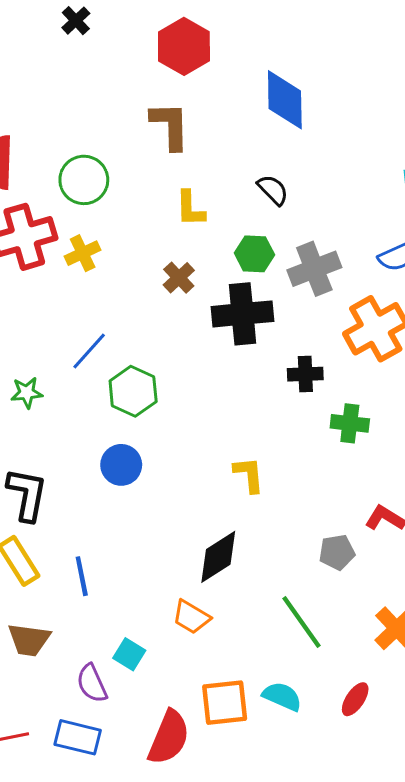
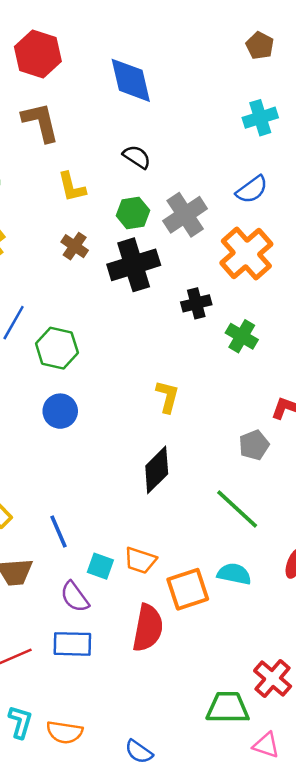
green cross: (350, 423) -> (242, 336), turned 36
yellow L-shape: (249, 475) -> (167, 397), turned 32
blue line: (82, 576) -> (59, 532), moved
orange trapezoid: (191, 617) -> (140, 560), moved

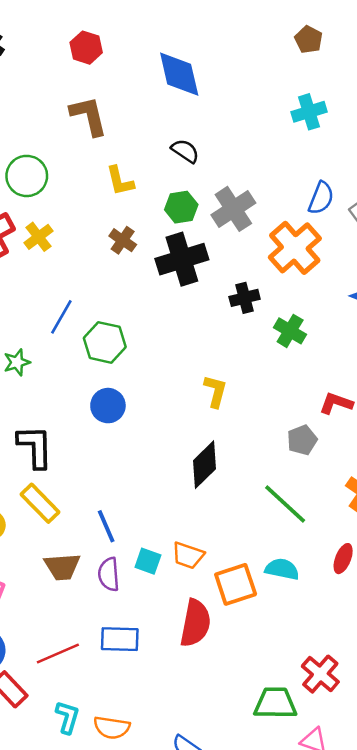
red hexagon: (38, 54) -> (86, 48), size x0.7
blue semicircle: (252, 190) -> (321, 198), moved, turned -32
purple semicircle: (75, 597) -> (109, 574), moved, turned 32

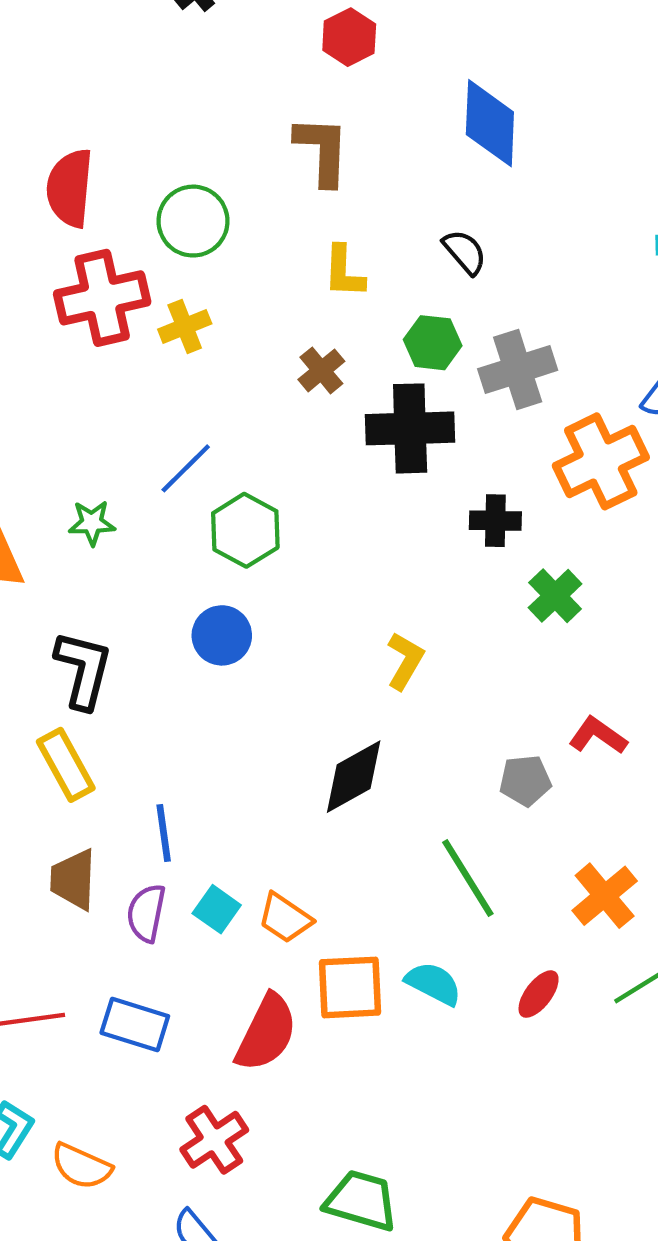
brown trapezoid: (62, 567) -> (73, 879), turned 81
red cross: (320, 674) -> (214, 1140), moved

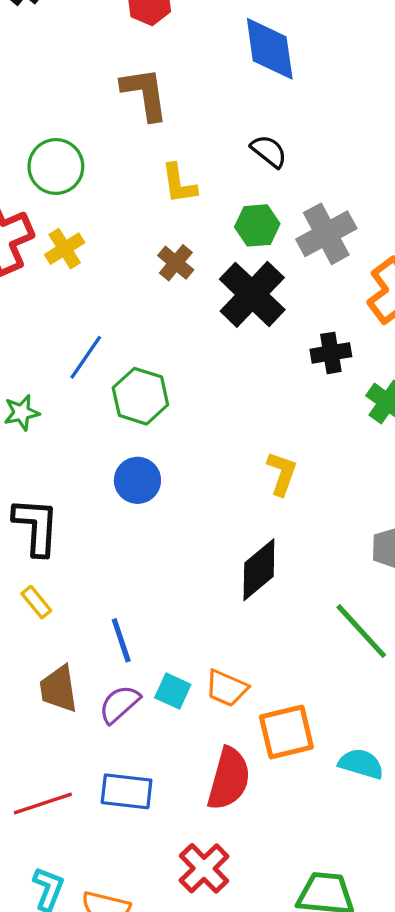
black cross: (410, 428) -> (252, 294), turned -34
yellow rectangle: (66, 765) -> (36, 602), size x0.6
purple semicircle: (146, 913) -> (119, 704), turned 48
cyan semicircle: (433, 984) -> (361, 764), moved

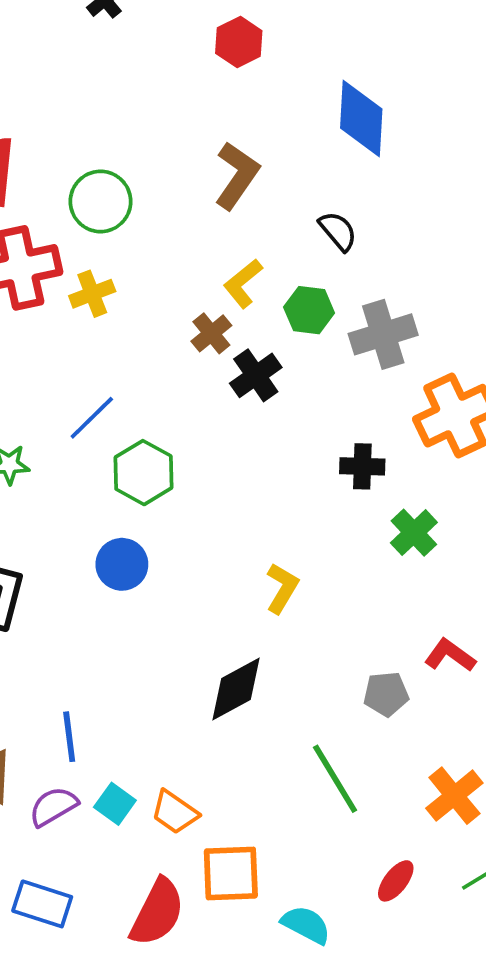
brown L-shape: (145, 94) -> (237, 175), moved, turned 32
yellow L-shape: (179, 184) -> (243, 283), moved, turned 48
black cross: (252, 294) -> (256, 375), moved, size x0.7

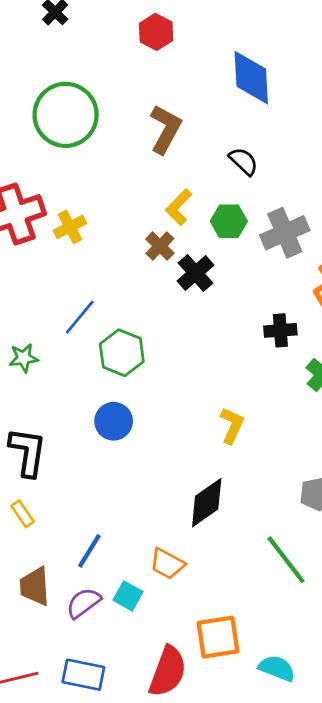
green circle: (101, 201) -> (66, 115), moved, size x1.4
blue line: (69, 737) -> (89, 551), turned 45
orange trapezoid: (175, 812) -> (167, 564), moved

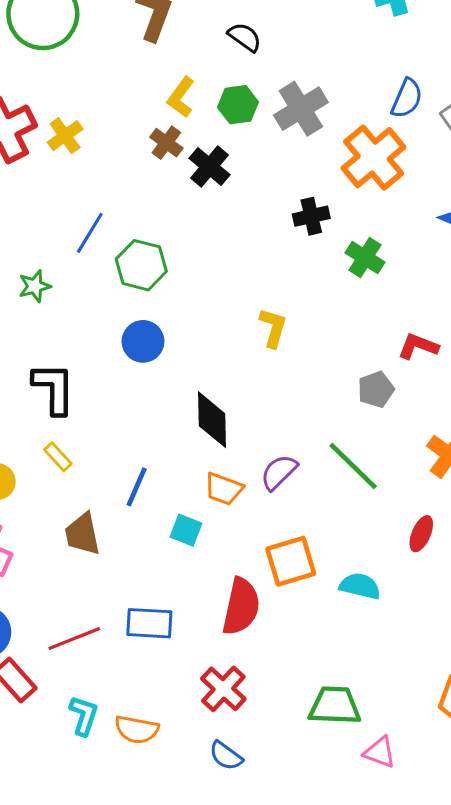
black diamond: (207, 503) -> (212, 420), moved, turned -48
purple semicircle: (83, 603) -> (279, 472), moved

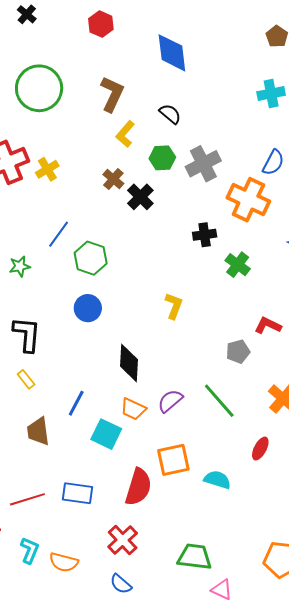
yellow L-shape: (181, 97) -> (125, 134), moved
orange cross: (374, 158) -> (248, 200), turned -30
cyan square: (186, 530) -> (106, 434), size x1.4

